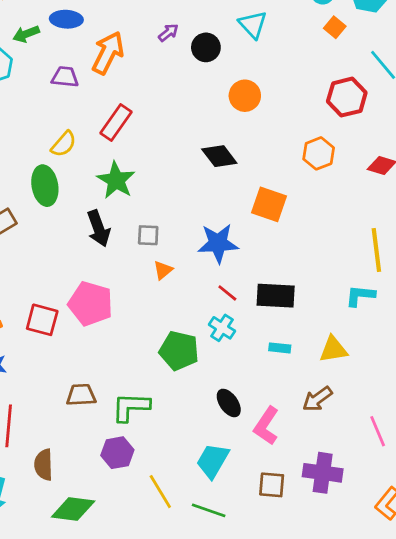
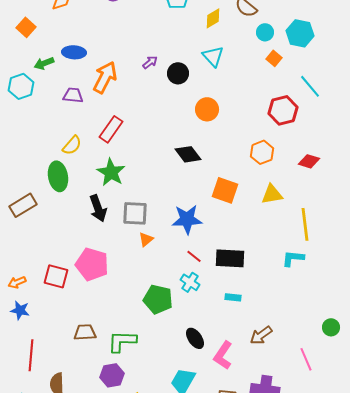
gray square: (148, 235) -> (135, 213), size x1.5
yellow triangle: (333, 349) -> (272, 194), moved

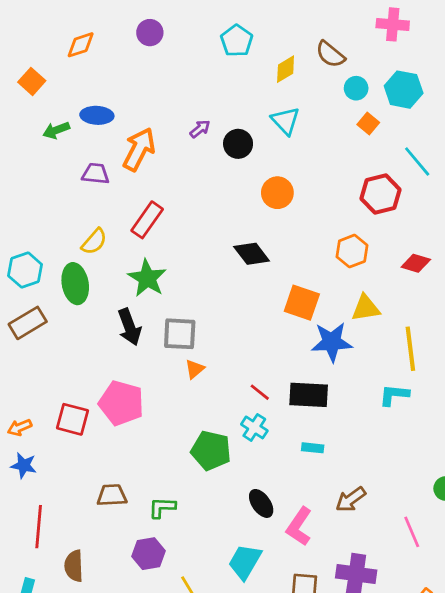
cyan hexagon: (21, 86) -> (25, 270), moved
blue star: (187, 219) -> (332, 342), moved
green L-shape: (122, 341) -> (162, 508), size x0.7

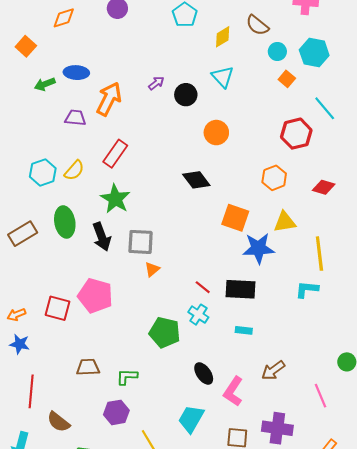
cyan hexagon: (25, 270) -> (43, 173), moved
green ellipse: (75, 284) -> (65, 222), moved
brown semicircle: (74, 566) -> (58, 422), turned -50

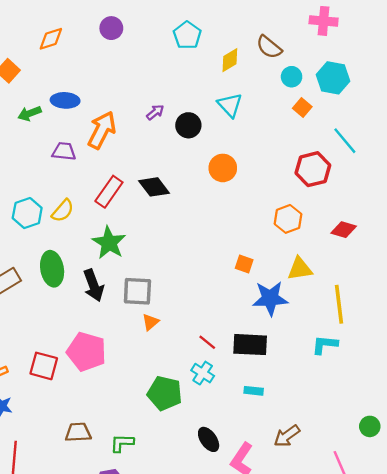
black diamond: (196, 180) -> (154, 187), moved
orange square: (235, 218) -> (244, 264), size x0.6

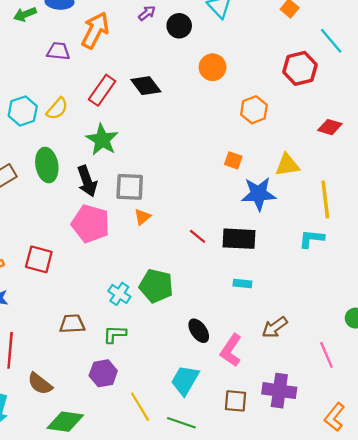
orange hexagon: (288, 219) -> (254, 110), moved
pink pentagon: (86, 352) -> (91, 224), moved
cyan cross: (203, 373) -> (119, 294), moved

